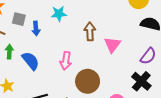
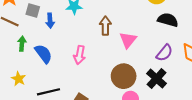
brown circle: (88, 81) -> (124, 76), moved

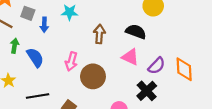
black semicircle: (168, 20) -> (136, 32), moved
pink triangle: (128, 40) -> (130, 57), moved, turned -48
brown circle: (124, 76) -> (93, 76), moved

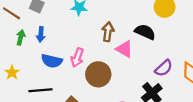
blue arrow: (44, 25) -> (41, 34), moved
blue semicircle: (35, 57) -> (52, 61), moved, turned 132
pink triangle: (130, 57) -> (124, 49), moved

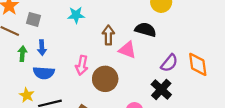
blue semicircle: (52, 61) -> (44, 73), moved
yellow star: (12, 72) -> (27, 95), moved

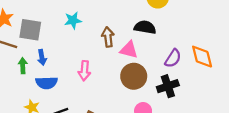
gray square: (34, 19) -> (30, 30), size x1.5
brown circle: (105, 79) -> (134, 76), moved
black cross: (161, 89) -> (168, 86), turned 35

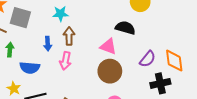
brown arrow: (108, 37) -> (69, 36), moved
blue arrow: (42, 57) -> (48, 44), moved
black cross: (168, 86) -> (160, 83), moved

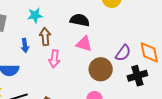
black semicircle: (125, 28) -> (80, 20), moved
pink arrow: (65, 61) -> (54, 59), moved
brown circle: (110, 71) -> (101, 69), moved

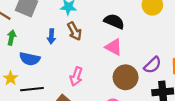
brown arrow: (45, 37) -> (74, 31), turned 144
pink arrow: (54, 59) -> (76, 76), moved

